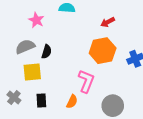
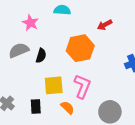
orange hexagon: (103, 51) -> (80, 48), moved
yellow square: (32, 72) -> (54, 85), moved
orange semicircle: (72, 102) -> (68, 108), turned -72

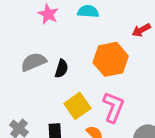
pink star: (30, 23) -> (48, 14), moved
yellow square: (54, 85) -> (77, 106), turned -30

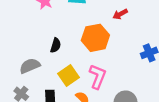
gray semicircle: (34, 62) -> (30, 66), moved

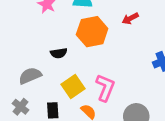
orange hexagon: (95, 38) -> (92, 32), moved
black semicircle: (56, 45) -> (59, 53), turned 64

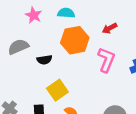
gray semicircle: (30, 76) -> (18, 47), moved
pink L-shape: (105, 88) -> (106, 60), moved

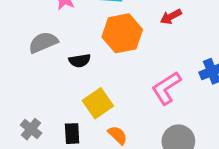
pink L-shape: (106, 60) -> (166, 88), moved, turned -145

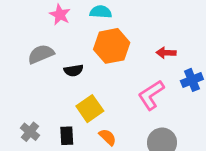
red arrow: (171, 17) -> (166, 53), moved, turned 30

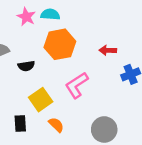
pink star: (60, 15) -> (26, 17), moved
pink L-shape: (151, 95) -> (77, 85), moved

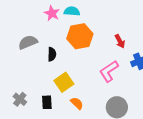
red arrow: (108, 50) -> (120, 41), turned -120
black semicircle: (26, 66) -> (52, 54), turned -80
pink L-shape: (77, 85) -> (109, 71), moved

